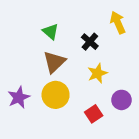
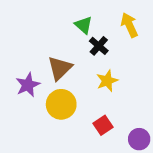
green triangle: (50, 31) -> (83, 25), moved
purple star: (19, 97) -> (28, 85), moved
purple circle: (121, 100) -> (139, 139), moved

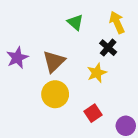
black cross: (99, 46) -> (108, 48), moved
purple star: (28, 85) -> (17, 58), moved

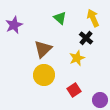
purple star: (17, 58) -> (14, 25), moved

